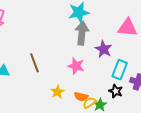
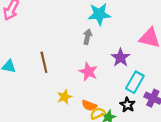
gray arrow: (82, 33) -> (88, 37), moved, size x0.6

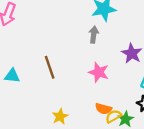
yellow star: (64, 97) -> (60, 116), moved

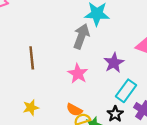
gray arrow: (94, 35) -> (81, 36), size x1.5

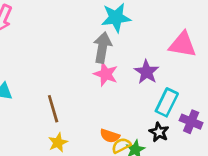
brown line: (32, 58) -> (53, 109), moved
pink star: (78, 74) -> (106, 74), moved

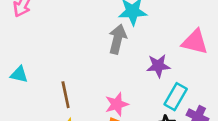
purple star: (147, 72) -> (158, 66), turned 30
pink star: (106, 74) -> (117, 104), moved, turned 30

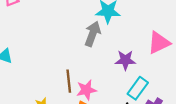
pink triangle: (195, 42) -> (159, 43), turned -45
brown line: (66, 95) -> (69, 81), moved

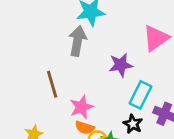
brown line: (69, 81) -> (52, 84), moved

